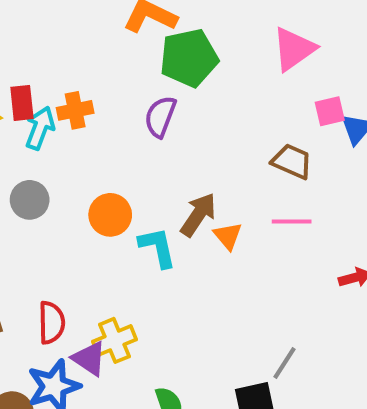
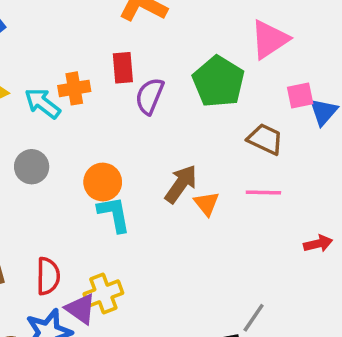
green pentagon: (189, 58) -> (219, 82), moved, turned -30
red rectangle: (22, 103) -> (123, 68), moved
cyan arrow: (40, 128) -> (43, 103), turned -75
cyan L-shape: (158, 247) -> (114, 214), moved

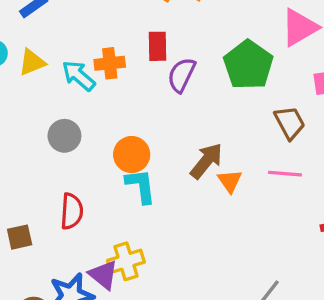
brown trapezoid: (265, 139) -> (290, 123), turned 33
red semicircle: (48, 276) -> (72, 211), moved

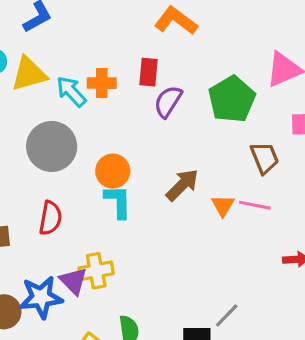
yellow triangle: (32, 62) -> (29, 74), size x1.4
gray circle: (64, 136) -> (52, 146), size x1.6
orange triangle: (230, 181) -> (223, 206), moved

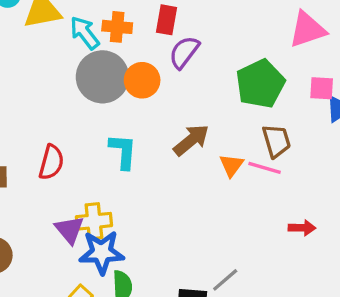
green pentagon: (232, 99) -> (260, 84), moved
gray circle: (52, 146) -> (102, 77), moved
brown trapezoid: (265, 158) -> (276, 141), moved
orange circle: (113, 171) -> (142, 80), moved
blue star: (41, 297) -> (102, 252), moved

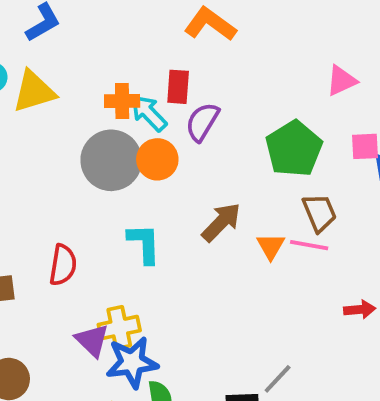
pink triangle: (307, 30) -> (341, 81), size x0.7
cyan arrow: (85, 33) -> (149, 113), moved

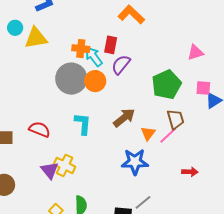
pink line: (309, 245) -> (168, 135), turned -60
red semicircle: (63, 265) -> (40, 129), turned -85
yellow cross: (119, 328) -> (65, 165), turned 30
blue star: (132, 362) -> (135, 162), moved

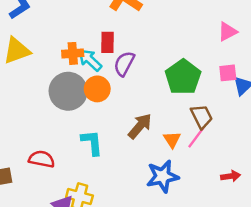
pink triangle: (195, 52) -> (227, 32), moved

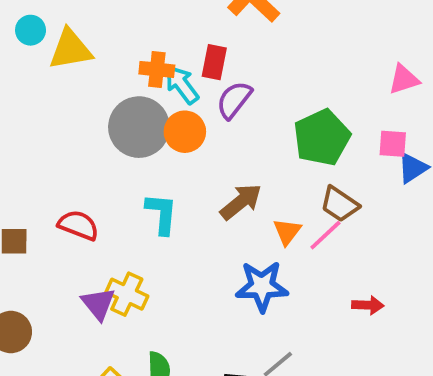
brown trapezoid: (202, 116) -> (340, 204), turned 140

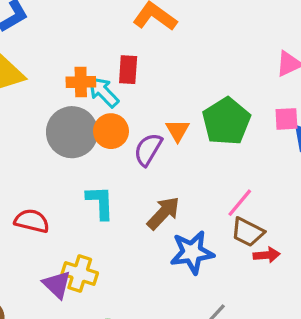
purple semicircle: (234, 100) -> (148, 149), moved
brown arrow: (241, 202) -> (163, 213), moved
brown trapezoid: (340, 204) -> (248, 232), moved
orange triangle: (287, 232) -> (178, 130), moved
red arrow: (368, 305) -> (267, 255), moved

